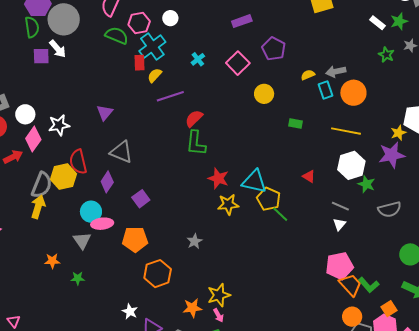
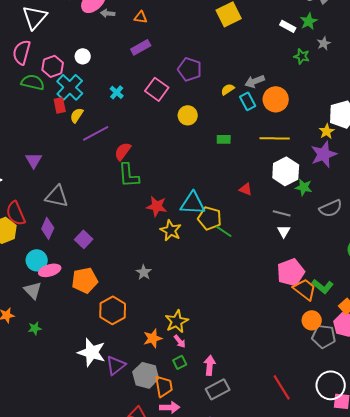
purple rectangle: (242, 21) -> (141, 47), moved
yellow star: (228, 204) -> (171, 230), turned -30
white star: (130, 311) -> (92, 352), size x1.8

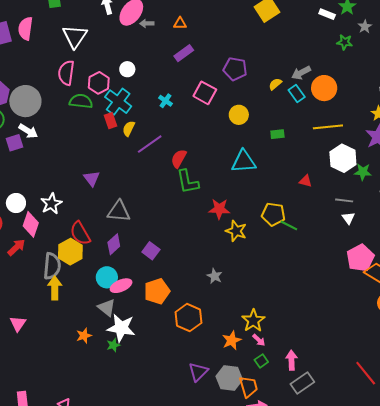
cyan triangle: (193, 203) -> (244, 162), moved
purple diamond: (48, 228) -> (114, 244), turned 30
white star: (92, 352) -> (121, 328), moved

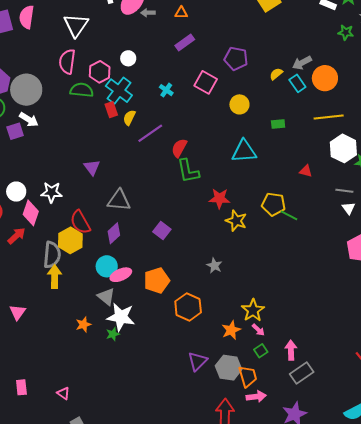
white star: (51, 204) -> (52, 192), turned 30
purple square: (151, 251) -> (162, 231), moved

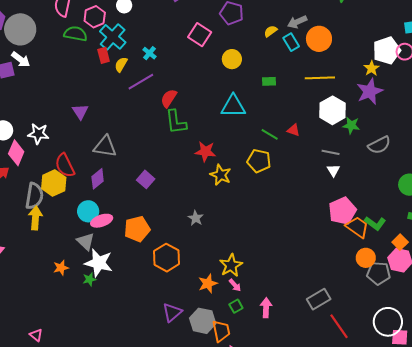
cyan cross: (166, 90) -> (149, 53), moved
green line: (289, 215) -> (270, 134), moved
gray rectangle: (302, 373) -> (319, 299), moved

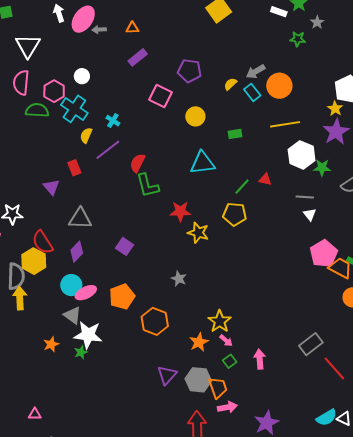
red rectangle: (104, 55) -> (74, 168), moved
green line: (270, 134) -> (242, 187), turned -72
pink triangle: (36, 335) -> (35, 414), turned -32

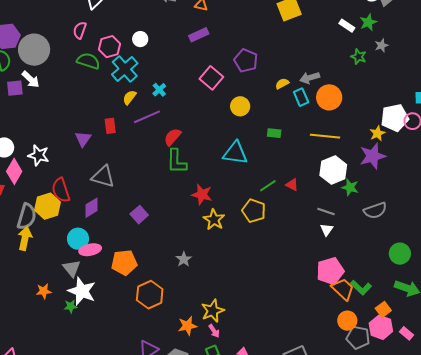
pink semicircle: (21, 83) -> (80, 30), size x0.7

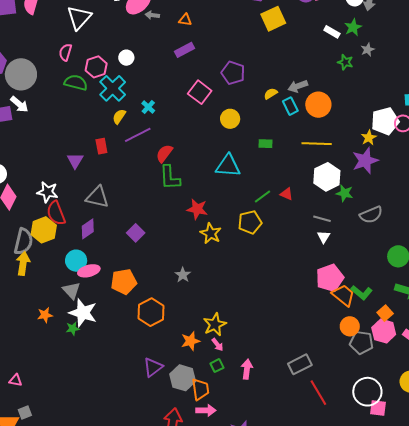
white star: (39, 155) -> (48, 192), moved
yellow pentagon: (254, 211) -> (250, 222), turned -30

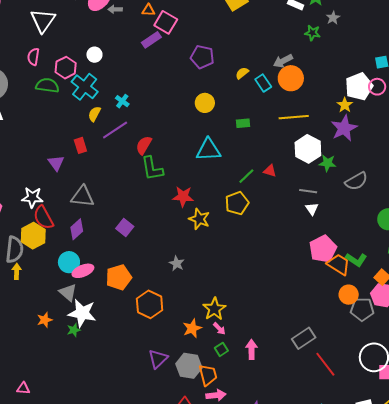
gray arrow: (298, 86) -> (283, 61), moved
pink square: (200, 92) -> (166, 22), moved
yellow arrow: (23, 263) -> (17, 271), size x0.7

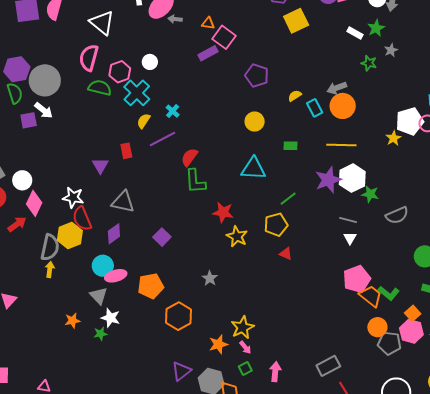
white triangle: (43, 21) -> (102, 23), turned -32
pink semicircle: (33, 57) -> (89, 58), size x1.5
purple star: (344, 128) -> (328, 180), moved
red triangle: (270, 171) -> (286, 254), moved
white star: (82, 313) -> (111, 318), size x0.7

